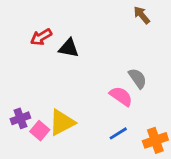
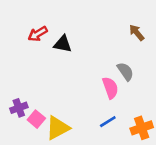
brown arrow: (142, 15) -> (137, 33), moved
pink semicircle: (121, 96) -> (110, 88), turned 35
yellow triangle: (62, 122) -> (58, 128), moved

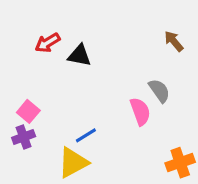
pink square: (36, 119) -> (28, 111), moved
blue line: (108, 122) -> (86, 135), moved

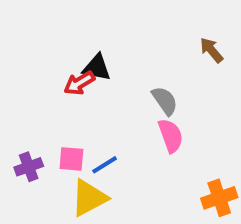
red arrow: (48, 43) -> (79, 83), moved
gray semicircle: (159, 91) -> (165, 101), moved
pink square: (28, 111) -> (71, 159), moved, turned -35

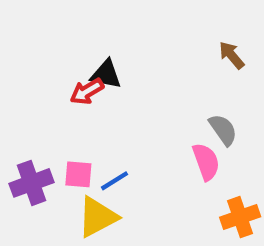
gray semicircle: (165, 101) -> (223, 130), moved
pink semicircle: (171, 136) -> (206, 162), moved
purple cross: (29, 167) -> (31, 183), size x1.4

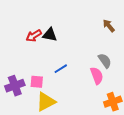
red arrow: (87, 91) -> (34, 36), moved
blue line: (115, 181) -> (61, 69), moved

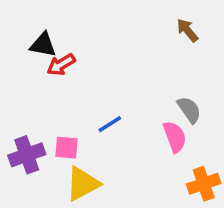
brown arrow: (109, 26) -> (187, 30), moved
black triangle: (50, 35) -> (43, 45), moved

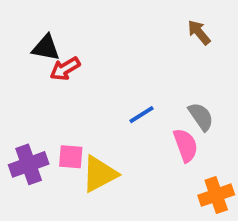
blue line: (110, 124) -> (142, 115), moved
yellow triangle: (83, 184) -> (99, 174), moved

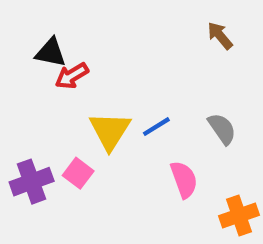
pink semicircle: (186, 145) -> (184, 179), moved
pink square: (71, 157) -> (78, 173), turned 32
yellow triangle: (99, 174) -> (110, 131), moved, turned -30

